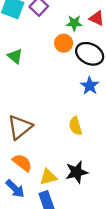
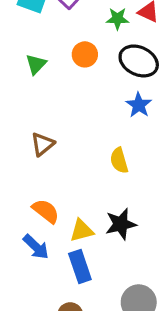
orange circle: (64, 43) -> (85, 54), moved
green triangle: (15, 56) -> (36, 64), turned 35
brown triangle: (20, 127) -> (42, 144), moved, size x0.7

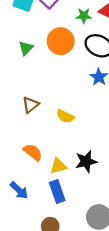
orange circle: (85, 54) -> (61, 41), size x1.5
yellow semicircle: (119, 160) -> (65, 116), moved, turned -48
blue arrow: (36, 247) -> (19, 190), moved

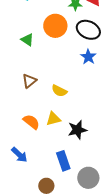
green triangle: (26, 48) -> (27, 40), moved, turned -40
yellow triangle: (58, 166) -> (53, 119), moved
blue rectangle: (57, 191) -> (63, 161), moved

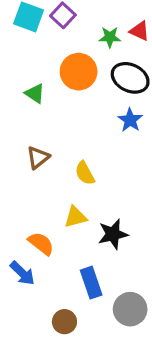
yellow semicircle: (59, 91) -> (85, 173), turned 35
orange semicircle: (31, 122) -> (41, 244), moved

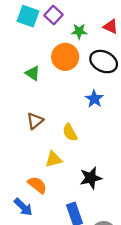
green star: (110, 37) -> (79, 31), moved
blue star: (130, 120) -> (94, 99), moved
yellow triangle: (75, 217) -> (54, 159), moved

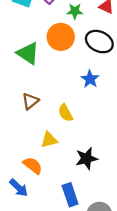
green triangle: (33, 73) -> (28, 53), size x1.5

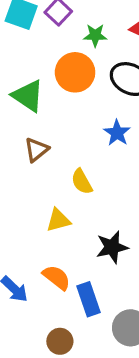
brown triangle: (30, 101) -> (36, 150), moved
orange semicircle: (33, 166) -> (57, 277), moved

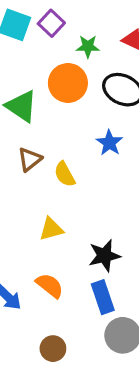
yellow semicircle: (82, 182) -> (65, 174), moved
blue rectangle: (88, 299) -> (103, 297), moved

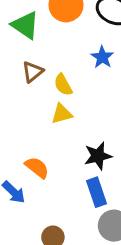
yellow triangle: (51, 229) -> (62, 114), moved
orange semicircle: (50, 286) -> (37, 167), moved

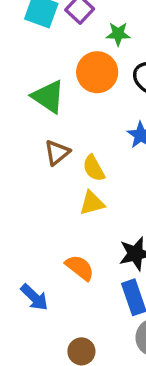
orange semicircle: (37, 167) -> (80, 268), moved

